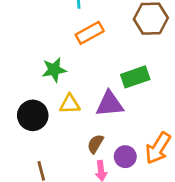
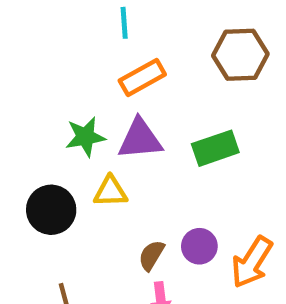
purple triangle: (110, 104) -> (140, 139), moved
purple circle: (125, 157) -> (199, 246), moved

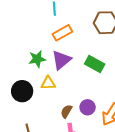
purple triangle: (140, 139) -> (61, 60), turned -35
green rectangle: (215, 148) -> (95, 64), turned 48

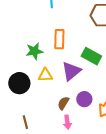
orange rectangle: (62, 33) -> (59, 39), moved, turned -60
purple triangle: (61, 60) -> (71, 71), moved

